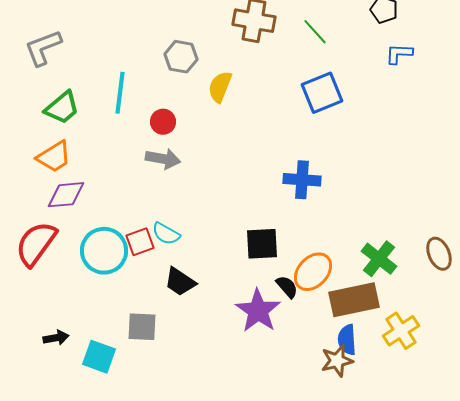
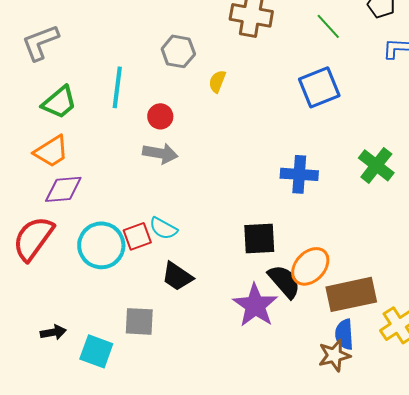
green line: (315, 32) -> (328, 26), moved
yellow semicircle: (220, 87) -> (217, 81), size x0.7
green cross: (379, 259) -> (376, 165), moved
black semicircle: (287, 287) -> (284, 281), size x1.5

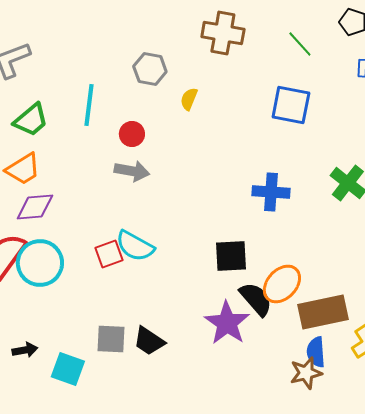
blue square: (319, 87) -> (291, 105), turned 33
cyan semicircle: (163, 228) -> (135, 246), size x1.4
cyan circle: (101, 245) -> (40, 263), moved
black trapezoid: (177, 276) -> (149, 341), moved

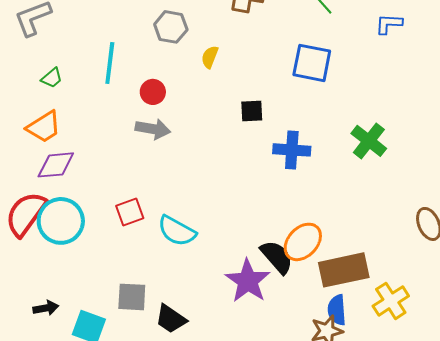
green trapezoid: (31, 120) -> (52, 78), size x0.6
cyan semicircle: (135, 246) -> (177, 231), moved
black square: (231, 256) -> (252, 111), moved, size x0.7
black trapezoid: (149, 341) -> (171, 319), moved

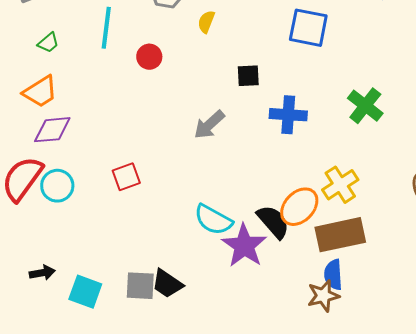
gray arrow: (153, 129) -> (209, 125), moved, turned 128
cyan circle: (61, 221) -> (57, 186), size x0.7
cyan semicircle: (177, 231) -> (213, 220), moved
gray square: (132, 297) -> (140, 286), moved
yellow cross: (391, 301) -> (340, 185), moved

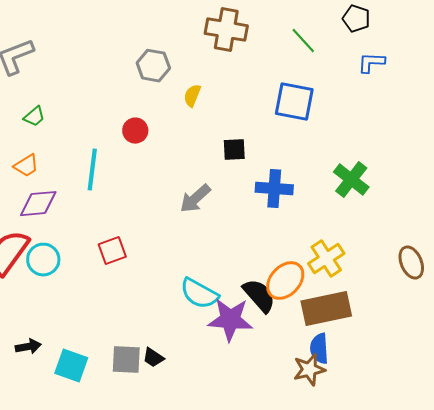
cyan line: (106, 28) -> (92, 170), moved
orange trapezoid: (40, 92) -> (26, 166), size x0.7
purple star: (244, 246) -> (230, 320), turned -30
black trapezoid: (167, 284) -> (153, 358), size x0.7

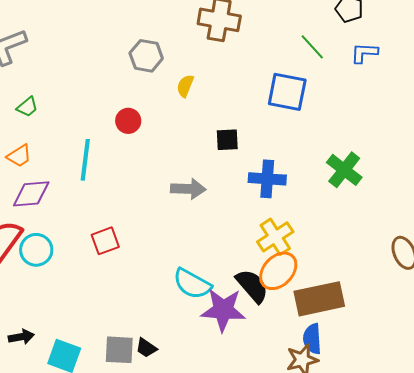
green line: (303, 41) -> (312, 47), moved
gray arrow: (195, 199) -> (188, 189), turned -136
yellow cross: (326, 259) -> (275, 237), moved

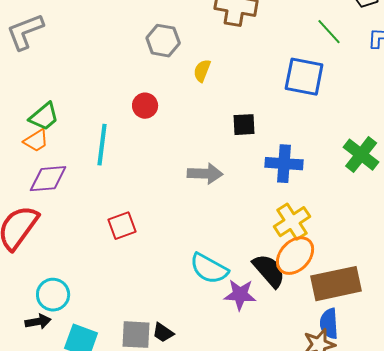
green trapezoid: (27, 107) -> (44, 117), moved, size x1.4
cyan circle: (36, 250) -> (53, 295), moved
purple star: (223, 310) -> (240, 295), size x0.7

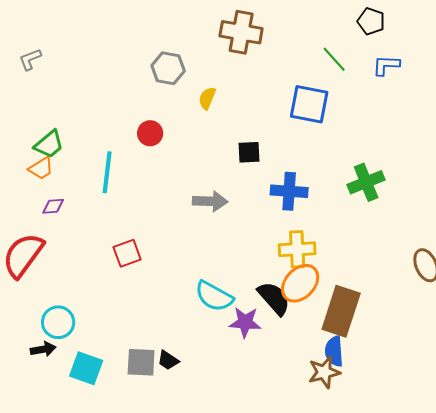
gray L-shape: (25, 32) -> (30, 59), size x0.6
green cross: (361, 155) -> (366, 182), turned 30
purple diamond: (48, 179) -> (53, 206), size x0.6
yellow cross: (292, 222) -> (297, 249), turned 30
brown rectangle: (336, 284) -> (341, 311), turned -60

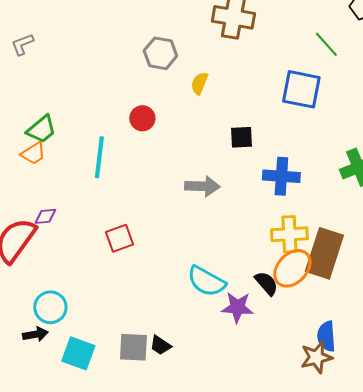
purple diamond: (53, 206) -> (45, 216), moved
black semicircle: (274, 298) -> (266, 283), size x0.7
brown rectangle: (341, 311) -> (324, 253), moved

